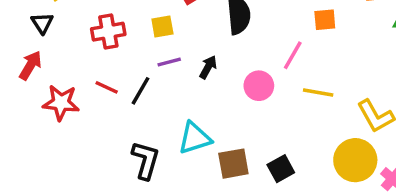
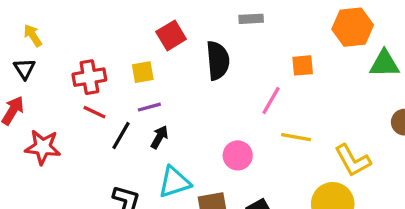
black arrow: (208, 67) -> (159, 137), moved
pink circle: (259, 86) -> (238, 155), moved
red line: (107, 87) -> (94, 112), moved

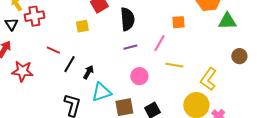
red cross: (89, 77) -> (34, 16), moved
purple line: (149, 107) -> (130, 47), moved
black arrow: (159, 137) -> (88, 72), moved
yellow L-shape: (353, 160) -> (208, 79), turned 65

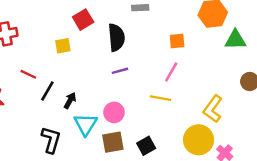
pink line: (159, 43) -> (171, 72), moved
yellow line: (174, 65) -> (160, 98), moved
pink circle: (139, 76) -> (114, 112), moved
cyan triangle: (101, 92) -> (85, 124), turned -40

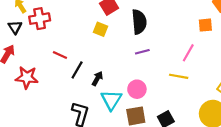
orange square: (177, 41) -> (205, 25), moved
yellow square: (63, 46) -> (101, 29), moved, turned 32

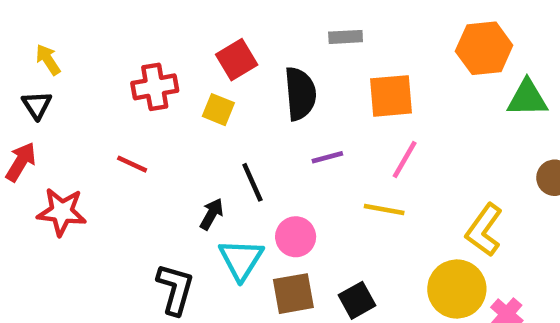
red cross: (40, 19) -> (155, 87), moved
orange square: (205, 25) -> (391, 96), moved, size x1.5
purple line: (142, 52) -> (327, 157), moved
black line: (77, 70) -> (252, 182), moved, turned -54

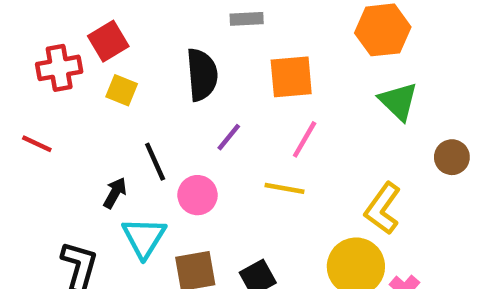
red square: (237, 60) -> (108, 41), moved
green triangle: (527, 98) -> (398, 101), moved, turned 45
purple line: (327, 157) -> (229, 137), turned -36
pink circle: (296, 237) -> (197, 195), moved

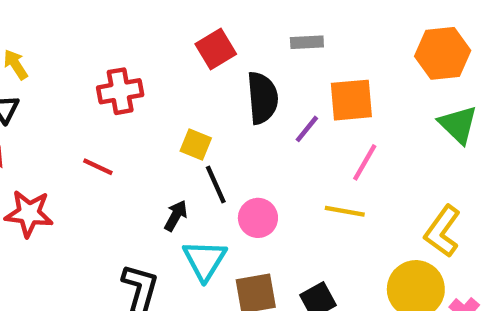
red square: (108, 41) -> (216, 49), moved
yellow square: (122, 90) -> (196, 145), moved
purple line: (229, 137) -> (307, 129), moved

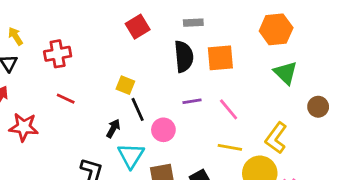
red cross: (120, 91) -> (58, 54), moved
black semicircle: (262, 98) -> (184, 57), moved
purple line: (307, 129) -> (192, 101), moved, turned 42
pink line: (365, 162) -> (229, 109), moved, turned -70
yellow line: (345, 211) -> (230, 147), moved

